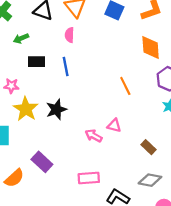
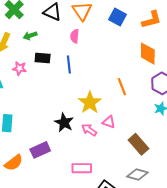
pink star: (11, 86) -> (20, 68), moved
yellow star: (26, 109) -> (90, 103), moved
black star: (56, 109) -> (64, 123), moved, turned -30
brown rectangle: (148, 147) -> (139, 144), size x1.5
purple rectangle: (42, 162) -> (40, 150), turned -72

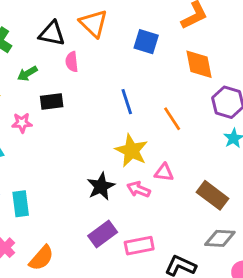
blue square: (117, 17) -> (146, 42), moved
pink semicircle: (75, 36) -> (72, 62), moved
blue line: (69, 65) -> (127, 102), moved
black star: (64, 123) -> (101, 186), turned 30
purple rectangle: (40, 150) -> (103, 234), moved

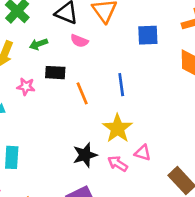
blue square: (146, 42) -> (148, 35), turned -30
pink semicircle: (72, 62) -> (79, 41), turned -72
orange line: (172, 119) -> (82, 93), moved

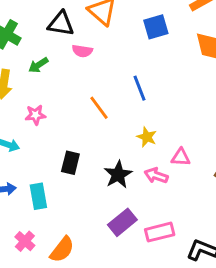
black rectangle: (55, 73) -> (70, 163), moved, turned -66
yellow star: (117, 128) -> (147, 137), size x0.6

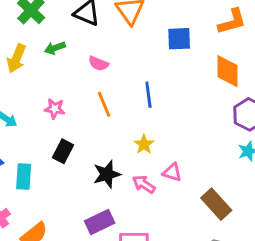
pink semicircle: (82, 51) -> (98, 63), moved
pink star: (35, 115) -> (55, 109), moved

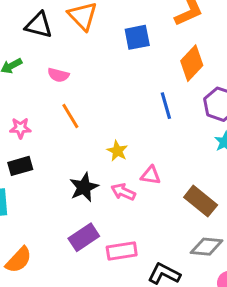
orange diamond: (227, 71) -> (192, 63), turned 52
blue line: (148, 95) -> (166, 106), moved
black rectangle: (63, 151) -> (20, 166), moved, turned 55

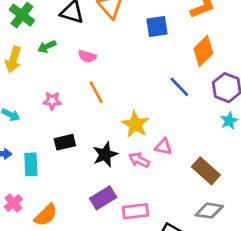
blue line: (166, 106) -> (179, 87), turned -30
yellow star: (117, 151) -> (135, 124), size x1.5
black rectangle: (20, 166) -> (65, 142), moved

